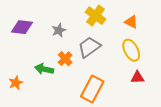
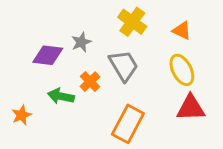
purple diamond: (22, 27) -> (48, 55), moved
gray trapezoid: (89, 47) -> (124, 66), turned 95
red triangle: (137, 77) -> (191, 108), size x1.5

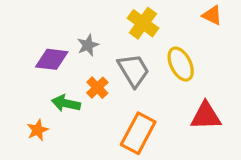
orange triangle: (182, 31) -> (212, 15), moved
yellow ellipse: (182, 70) -> (181, 64), moved
orange star: (21, 115) -> (38, 130), moved

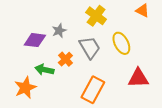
orange star: (38, 130) -> (25, 88), size x1.5

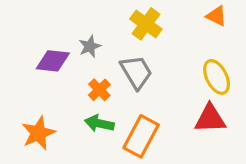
yellow ellipse: (121, 43) -> (217, 77), moved
green arrow: (44, 70) -> (99, 124), moved

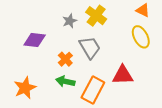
gray star: (90, 46) -> (70, 21), moved
yellow ellipse: (217, 77) -> (141, 37), moved
red triangle: (210, 119) -> (123, 75), moved

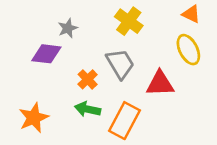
gray star: (70, 21) -> (68, 28), moved
red triangle: (123, 75) -> (160, 84), moved

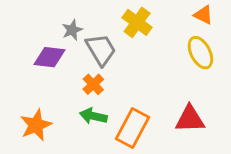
gray trapezoid: (120, 64) -> (101, 50), moved
red triangle: (160, 84) -> (190, 119), moved

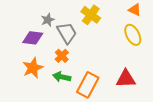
orange star: (36, 125) -> (33, 68), moved

